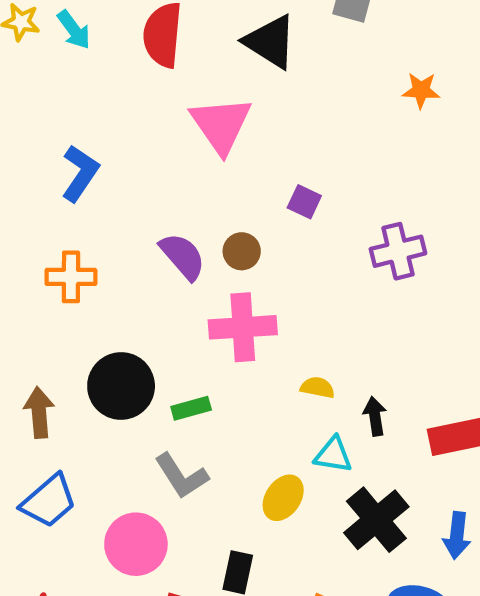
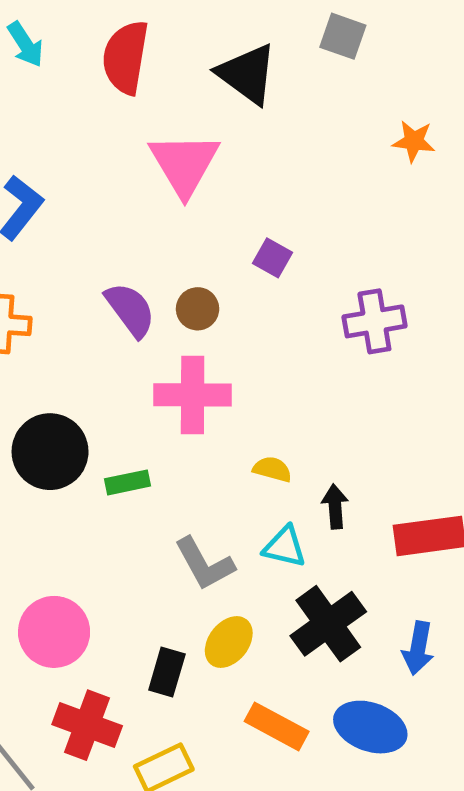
gray L-shape: (181, 476) -> (204, 564), moved
yellow ellipse: (283, 498) -> (229, 642), moved

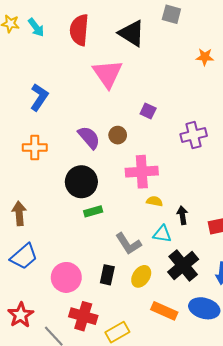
pink cross: (193, 395) -> (142, 172), moved
black circle: (50, 452) -> (81, 182), moved
black rectangle: (167, 672) -> (107, 275), moved

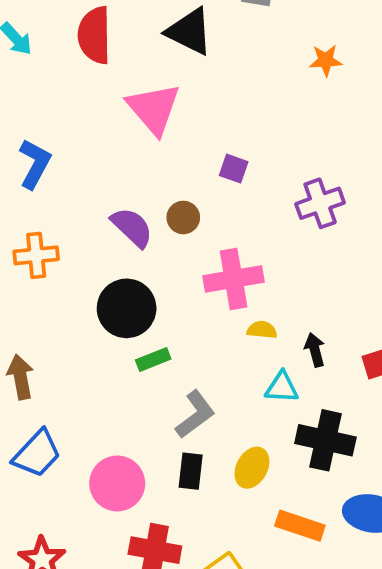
gray L-shape: (128, 244) -> (195, 414), moved, turned -88
black cross: (183, 266) -> (325, 440), turned -32

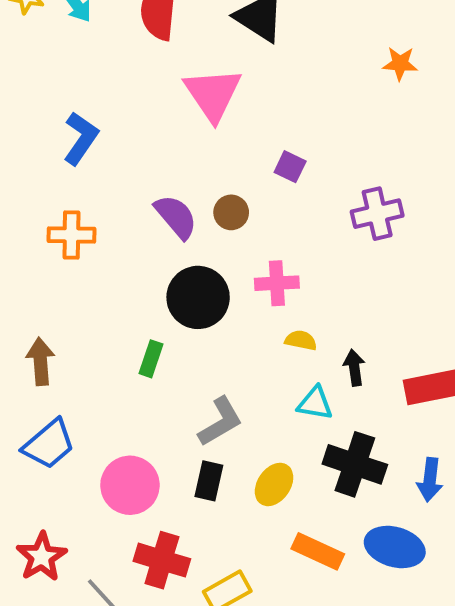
pink cross: (234, 279) -> (277, 283), size x0.7
black circle: (127, 308) -> (198, 297), moved
green rectangle: (153, 359) -> (151, 359), moved, turned -56

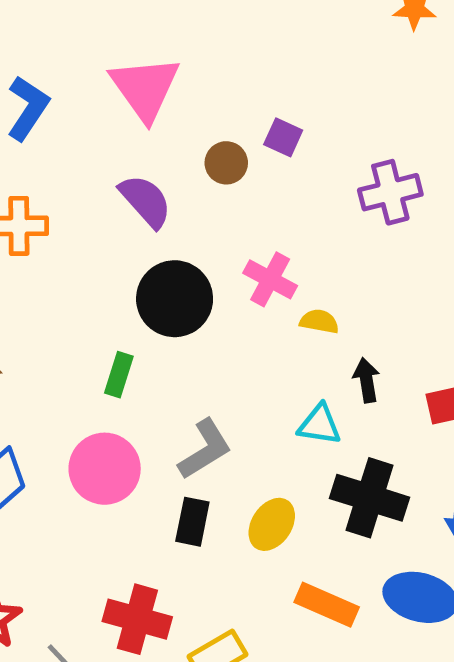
pink triangle: (213, 94) -> (145, 88), moved
brown circle: (231, 212) -> (226, 163), moved
pink cross: (277, 283) -> (270, 279), turned 33
yellow semicircle: (301, 340) -> (319, 321), moved
pink circle: (130, 485) -> (105, 469), moved

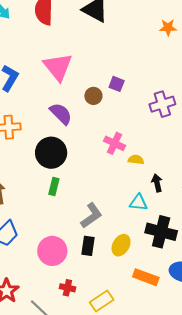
black circle: (175, 299) -> (51, 153), moved
pink circle: (105, 469) -> (52, 251), moved
red cross: (137, 619) -> (67, 288), size x0.6

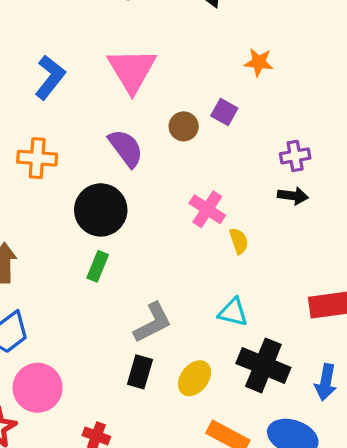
orange star: (168, 27) -> (259, 62), moved
purple cross: (162, 104) -> (295, 156), size x0.7
yellow semicircle: (136, 160) -> (239, 241), turned 56
black arrow: (157, 183) -> (293, 196), moved, turned 102
pink circle: (52, 251) -> (38, 388), moved

